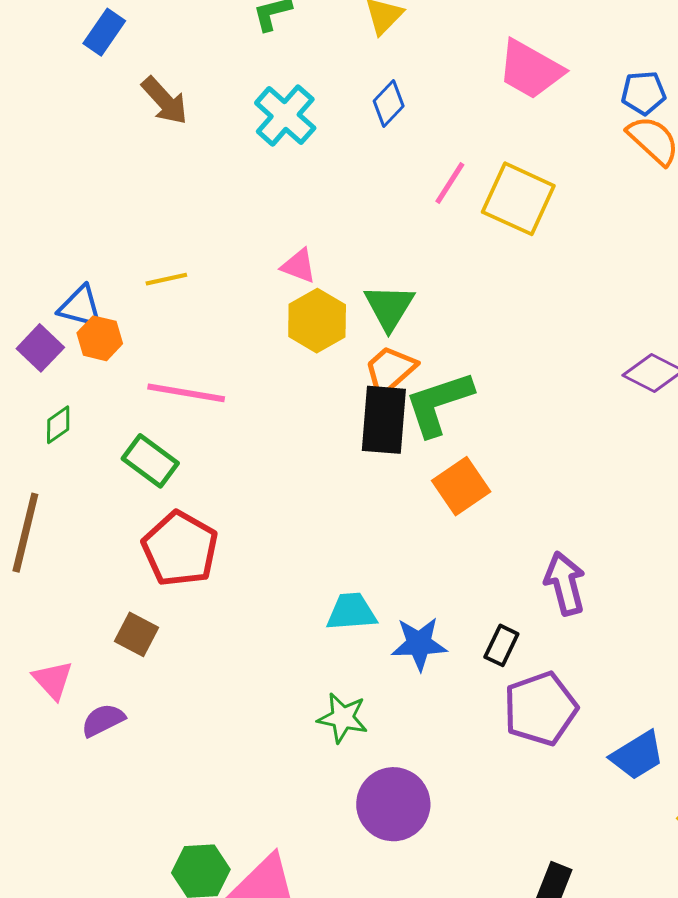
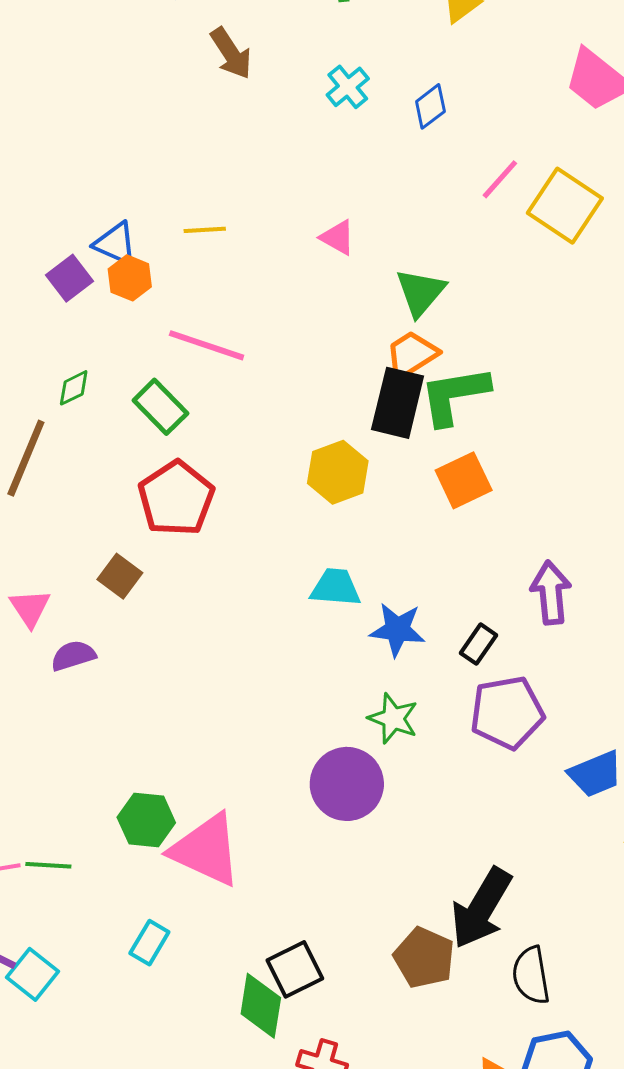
blue diamond: (389, 103) -> (430, 106), moved
cyan cross: (285, 115) -> (348, 87), size x0.7
yellow hexagon: (317, 321) -> (338, 472), moved
green diamond: (58, 425) -> (74, 388), moved
green star: (343, 718) -> (393, 718), moved

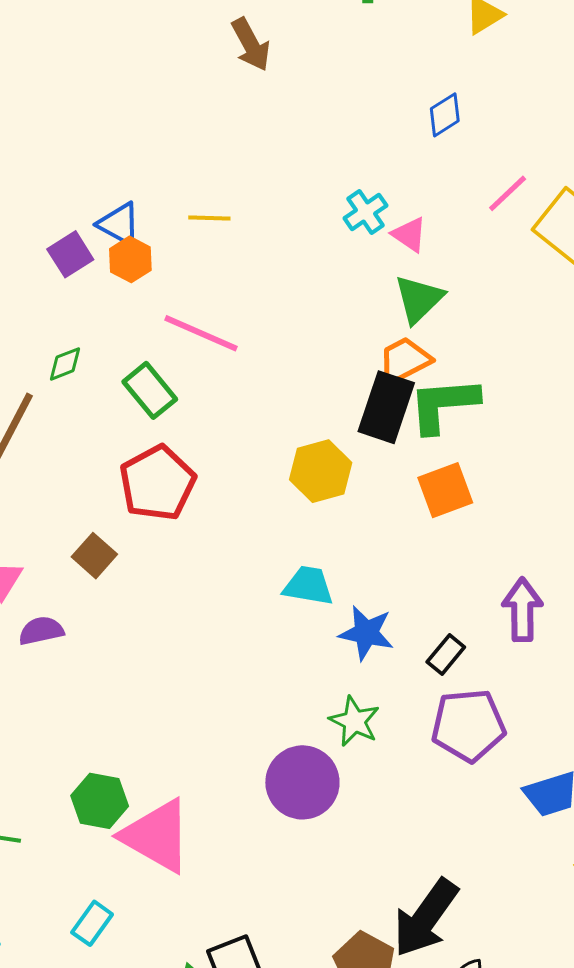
cyan cross: (348, 87) -> (366, 212), moved
pink triangle: (338, 237) -> (409, 235), moved

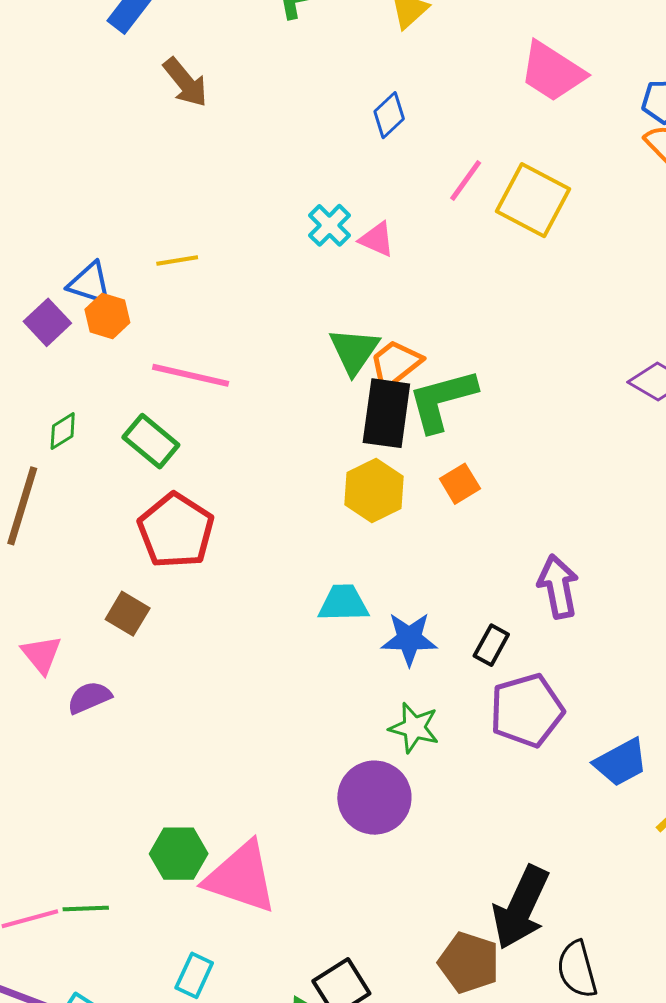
green triangle: (419, 299) -> (354, 351), moved
yellow hexagon: (321, 471) -> (374, 490), moved
orange square: (445, 490) -> (460, 484), size x0.7

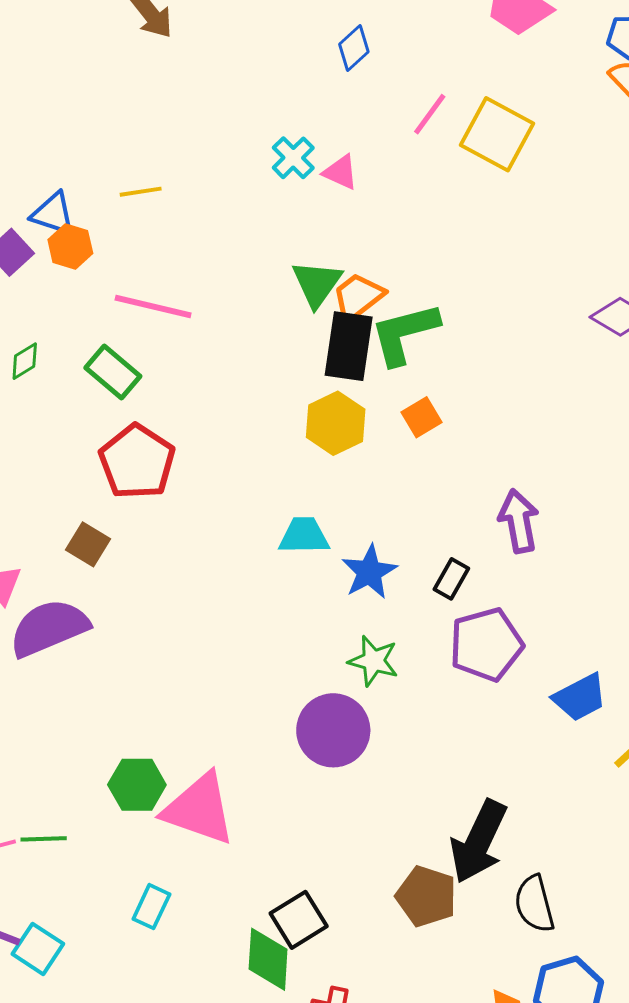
blue star: (409, 639) -> (369, 572), turned -30
purple semicircle: (89, 697) -> (49, 628), size x1.8

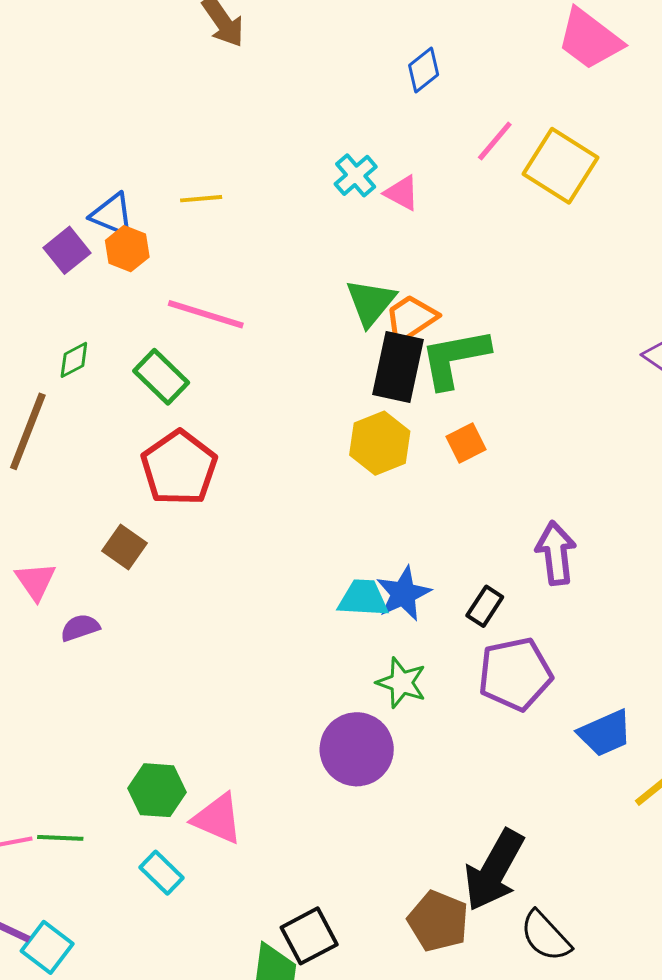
cyan trapezoid: (304, 536) -> (363, 598), moved
purple semicircle: (49, 628) -> (80, 628), size x0.5
pink triangle: (199, 809) -> (218, 819), size x0.7
black semicircle: (534, 904) -> (546, 936), turned -32
cyan rectangle: (151, 907) -> (161, 873), moved, turned -75

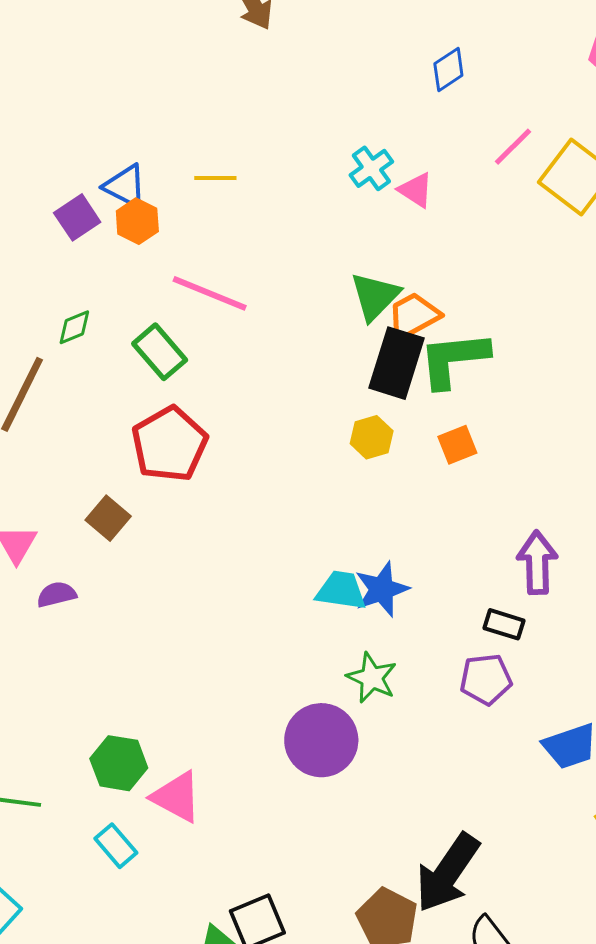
yellow hexagon: (380, 443) -> (372, 437), size x0.7
black rectangle: (485, 606) -> (504, 624), moved, turned 69
purple pentagon: (515, 674) -> (486, 679), size x0.7

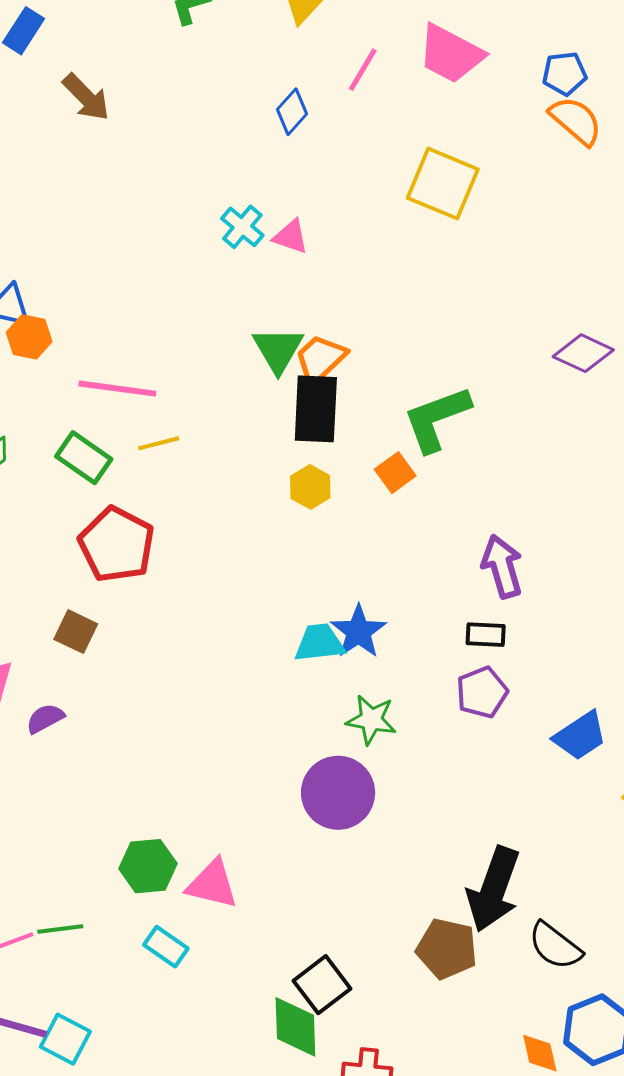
pink line: (513, 147) -> (363, 70), moved
yellow line: (215, 178) -> (159, 443), moved
green L-shape: (454, 359) -> (437, 419), moved

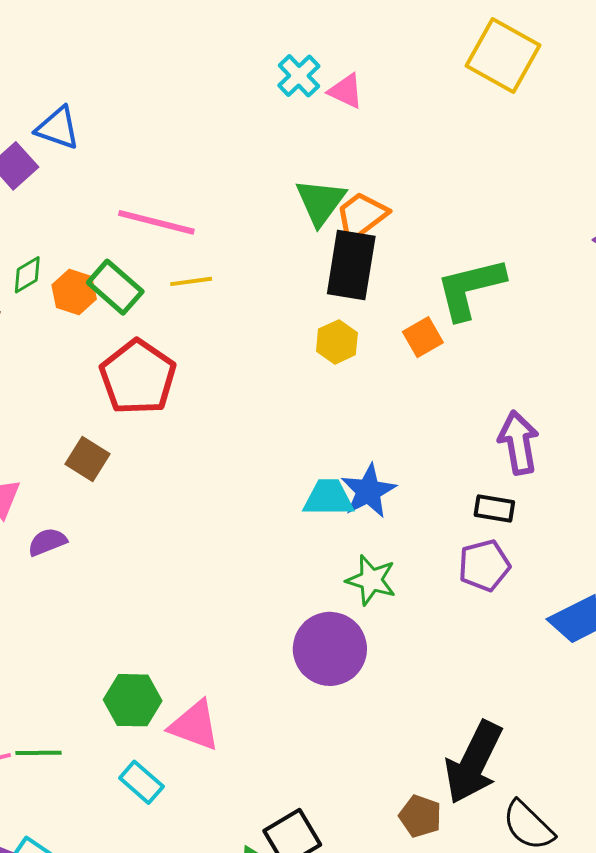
orange hexagon: (29, 337) -> (74, 292), moved
brown pentagon: (447, 949) -> (420, 816), size x0.7

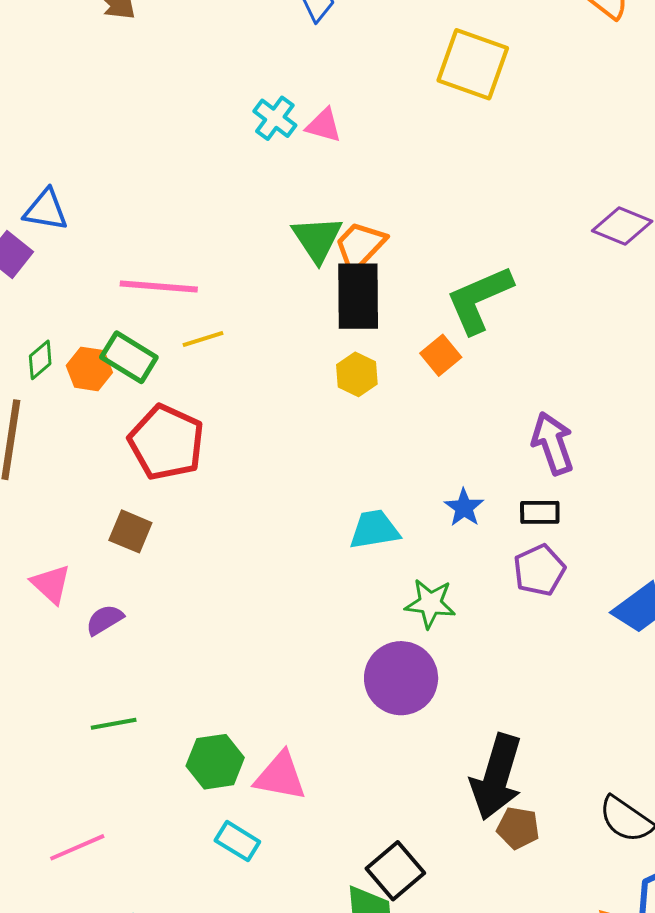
blue star: (368, 491) -> (464, 508), moved, size x0.7
green line: (39, 753) -> (114, 724), moved
black arrow: (473, 762) -> (496, 777), moved

